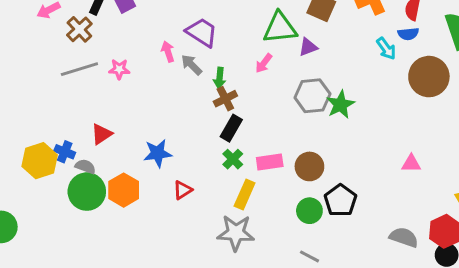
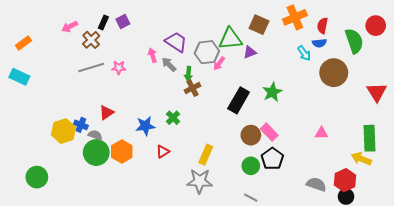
gray hexagon: (312, 96) -> (207, 52), moved
black rectangle: (231, 128) -> (239, 100), moved, size x1.4
green cross: (233, 159) -> (173, 118), moved
pink rectangle: (270, 162) -> (269, 132), moved, turned 54

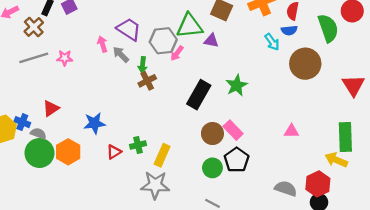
purple triangle: (250, 52) -> (211, 41), turned 32
green cross: (173, 118) -> (138, 145), moved, turned 32

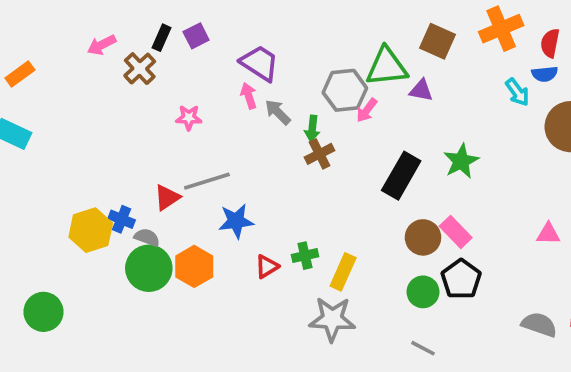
purple trapezoid: (129, 29) -> (260, 63), moved
gray line: (34, 58) -> (207, 181), moved

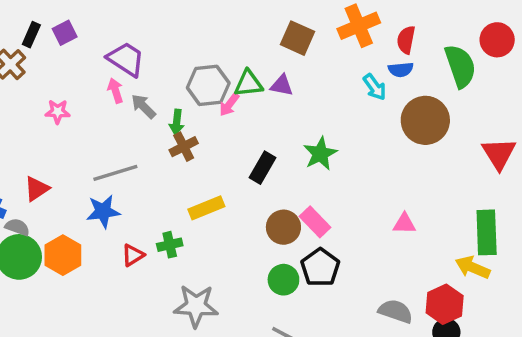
green triangle: (387, 67) -> (248, 84), moved, size x0.7
black rectangle: (401, 176) -> (262, 168), size x0.7
gray line: (207, 181) -> (115, 173), moved
yellow rectangle: (343, 272) -> (206, 208), moved, turned 44

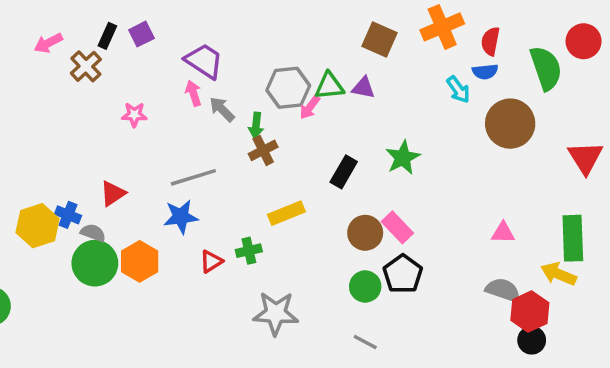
pink triangle: (404, 224) -> (503, 233), moved
gray semicircle: (396, 311) -> (503, 290), moved

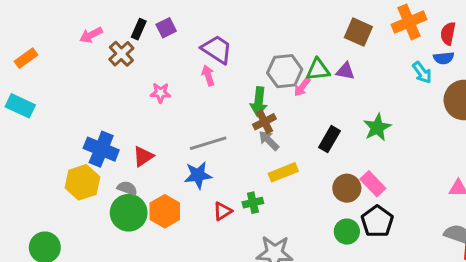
gray arrow: (222, 109) -> (269, 140), moved
green arrow: (256, 125) -> (259, 101), size x1.4
blue cross: (68, 215) -> (101, 149), moved, size x1.6

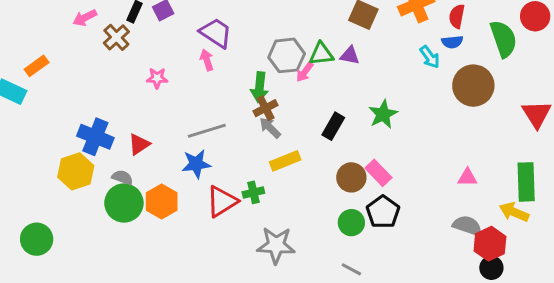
orange rectangle: (26, 58) -> (37, 66), moved
red triangle: (223, 211) -> (222, 202), size x1.6

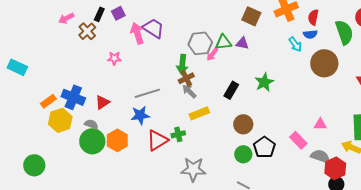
pink arrow: (207, 60) -> (137, 33), moved, size x1.5
orange rectangle: (37, 66) -> (48, 101), moved
pink rectangle: (378, 173) -> (298, 140), moved

